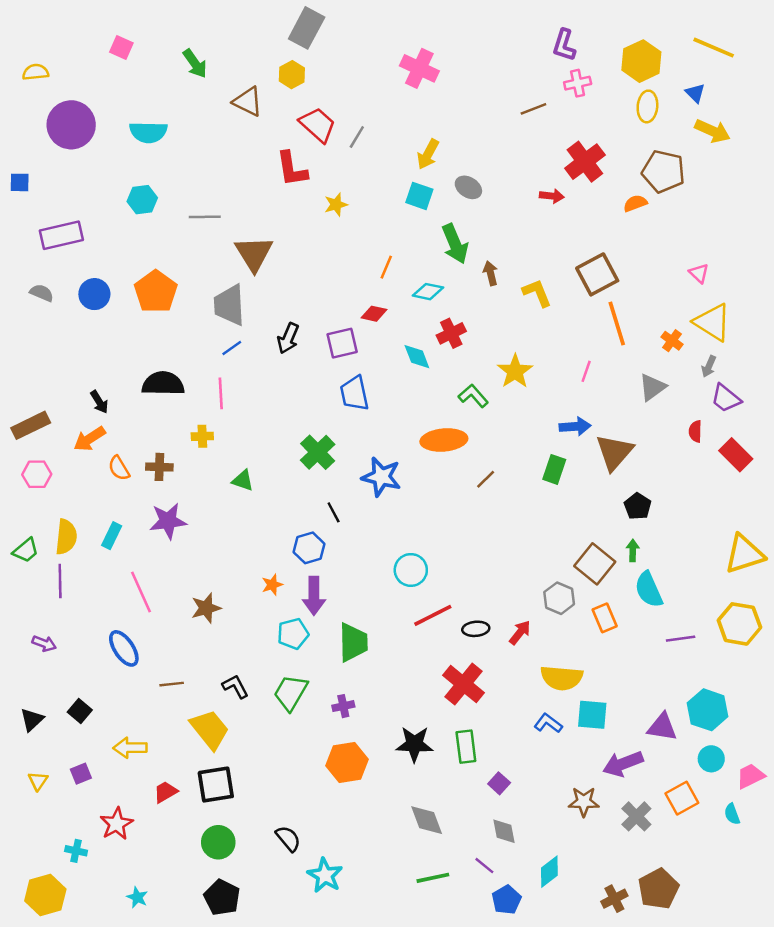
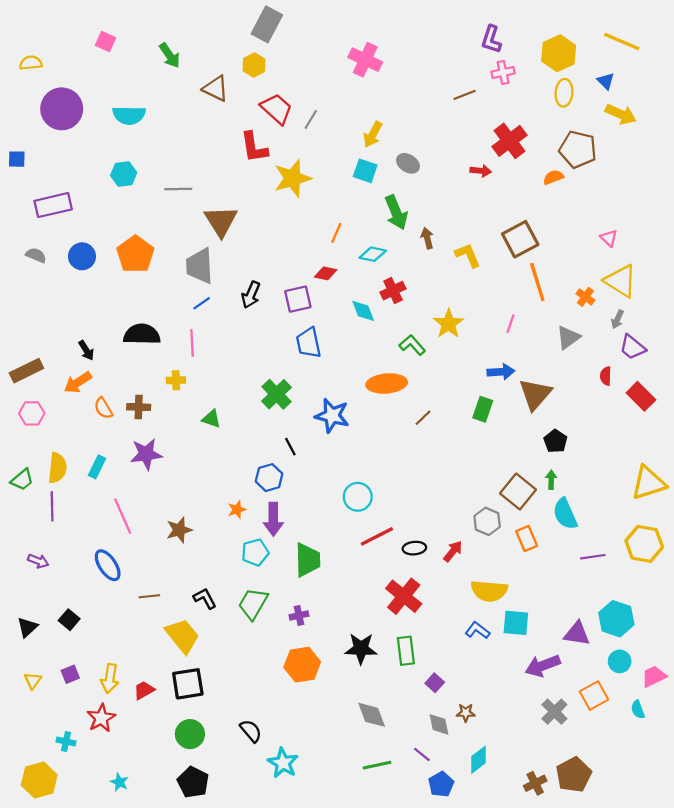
yellow star: (336, 205) -> (293, 178), size x1.8
yellow arrow: (130, 748) -> (110, 678), moved, turned -80
brown star: (584, 802) -> (466, 713), moved, size x0.7

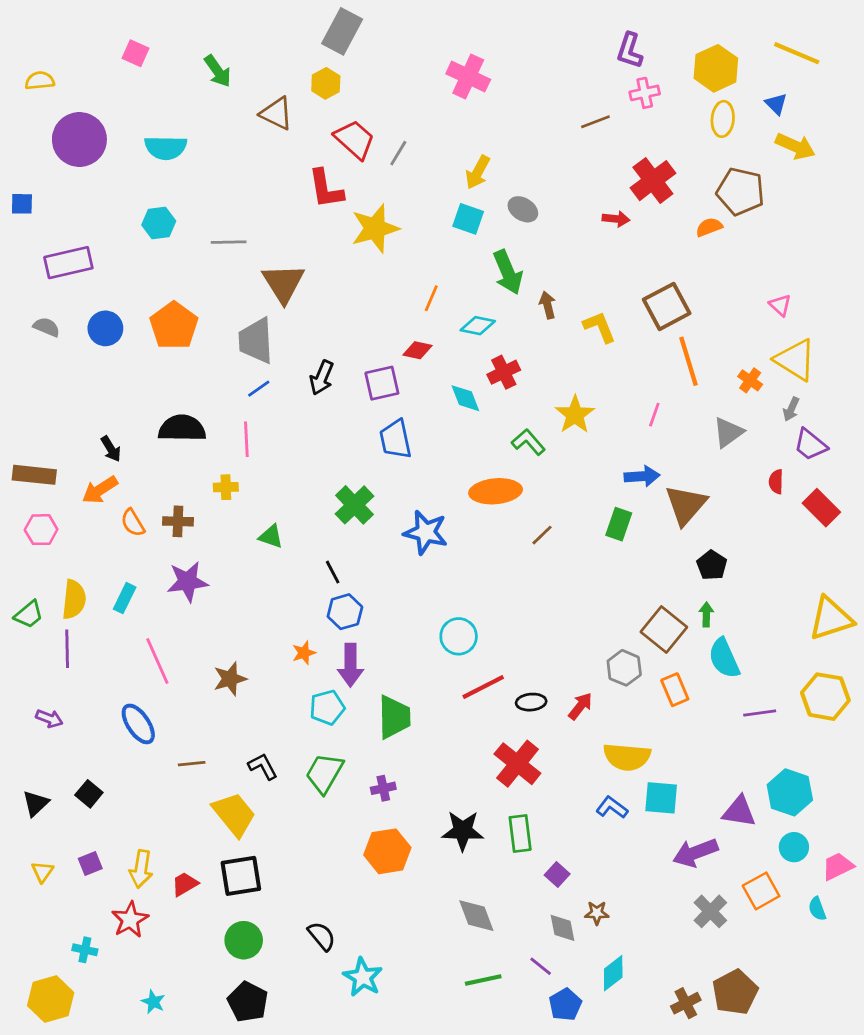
brown rectangle: (26, 371) -> (34, 475), turned 32
black line: (290, 447) -> (333, 572), moved

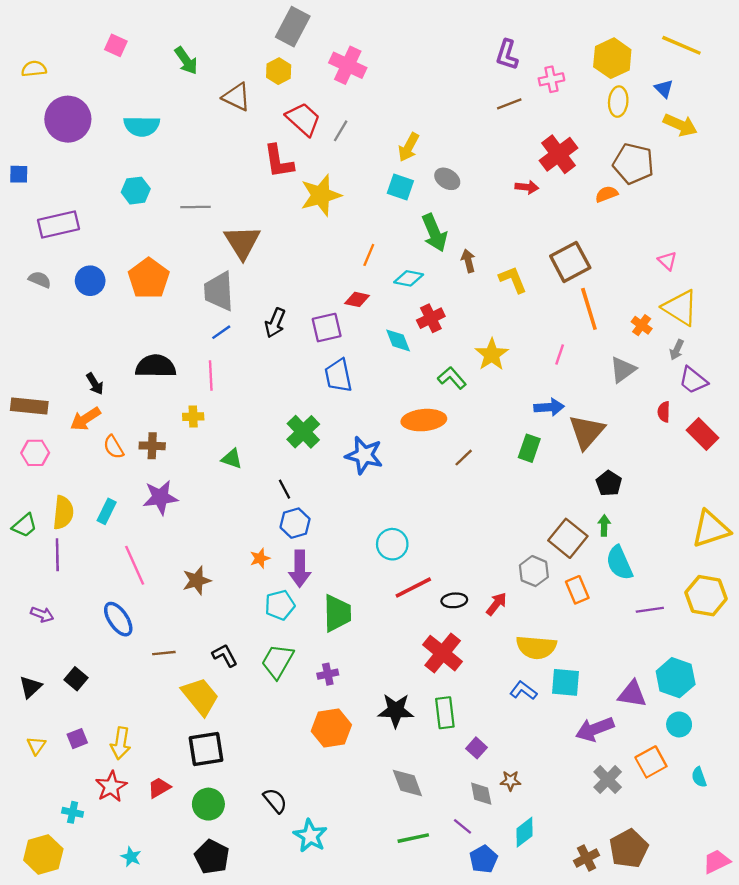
purple L-shape: (630, 51) -> (507, 55), moved
pink cross: (468, 77) -> (348, 65), moved
pink trapezoid: (838, 866) -> (717, 861), moved
red trapezoid: (185, 884) -> (159, 788), moved

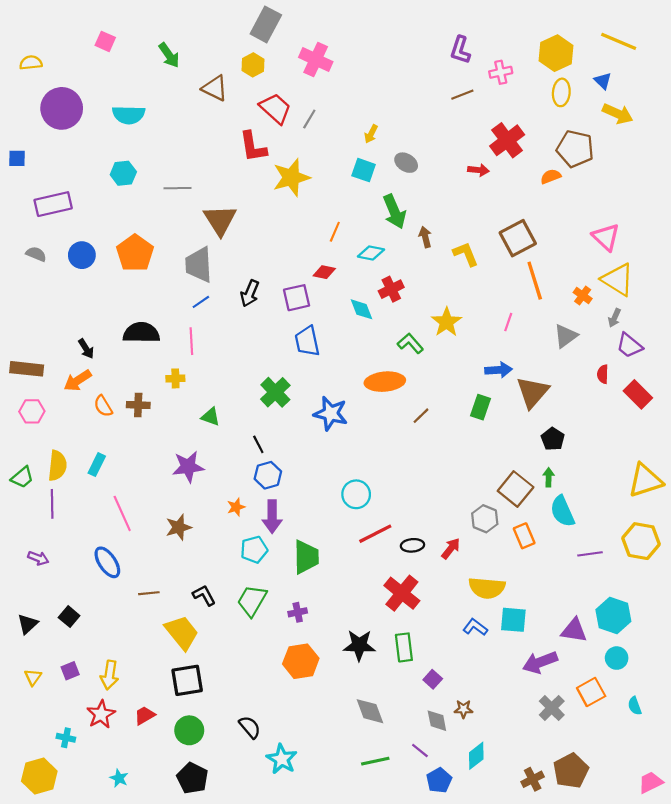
yellow arrow: (409, 147) -> (371, 134), size x0.7
pink triangle: (667, 261) -> (606, 237), size x1.6
purple star: (160, 497) -> (188, 467), moved

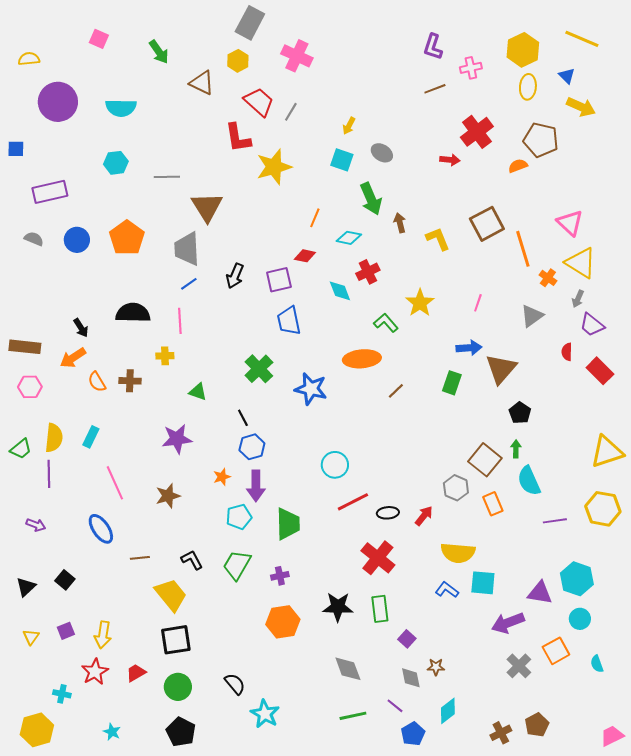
orange line: (535, 281) -> (523, 249), moved
brown pentagon: (571, 771) -> (537, 725), size x0.7

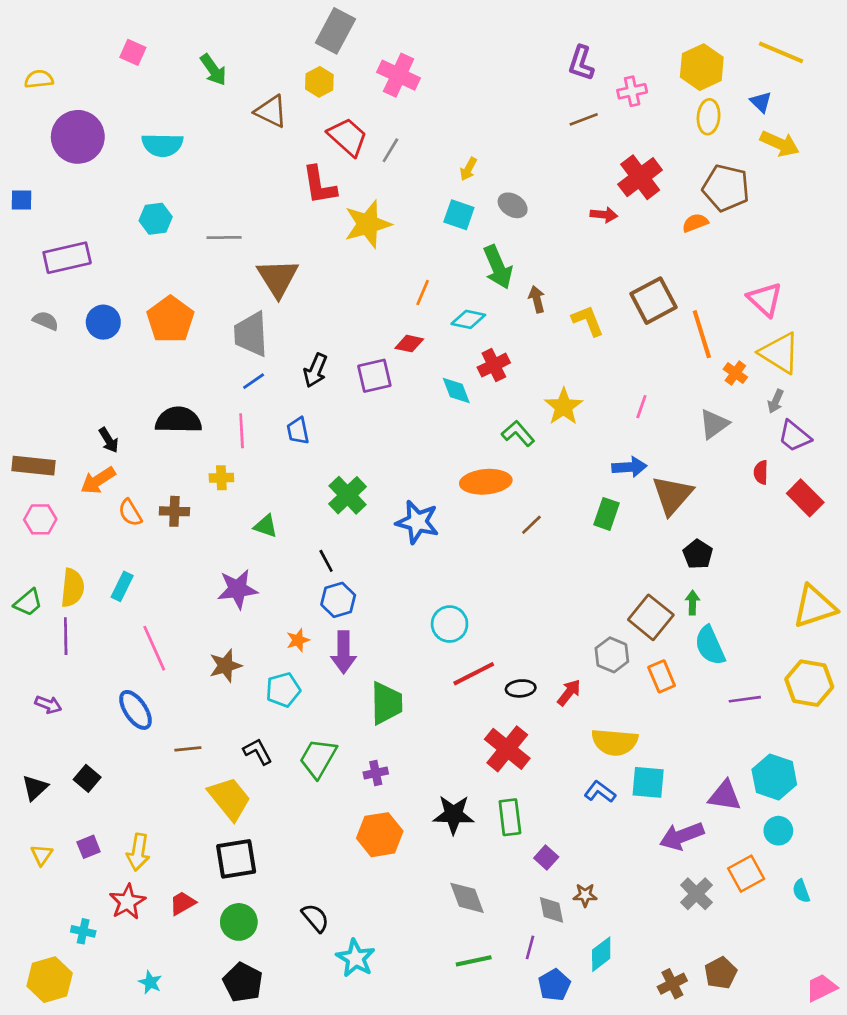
blue trapezoid: (289, 321) -> (298, 431), moved, size x0.7
cyan pentagon: (239, 517) -> (283, 690), moved
purple line: (395, 706) -> (530, 947), turned 66

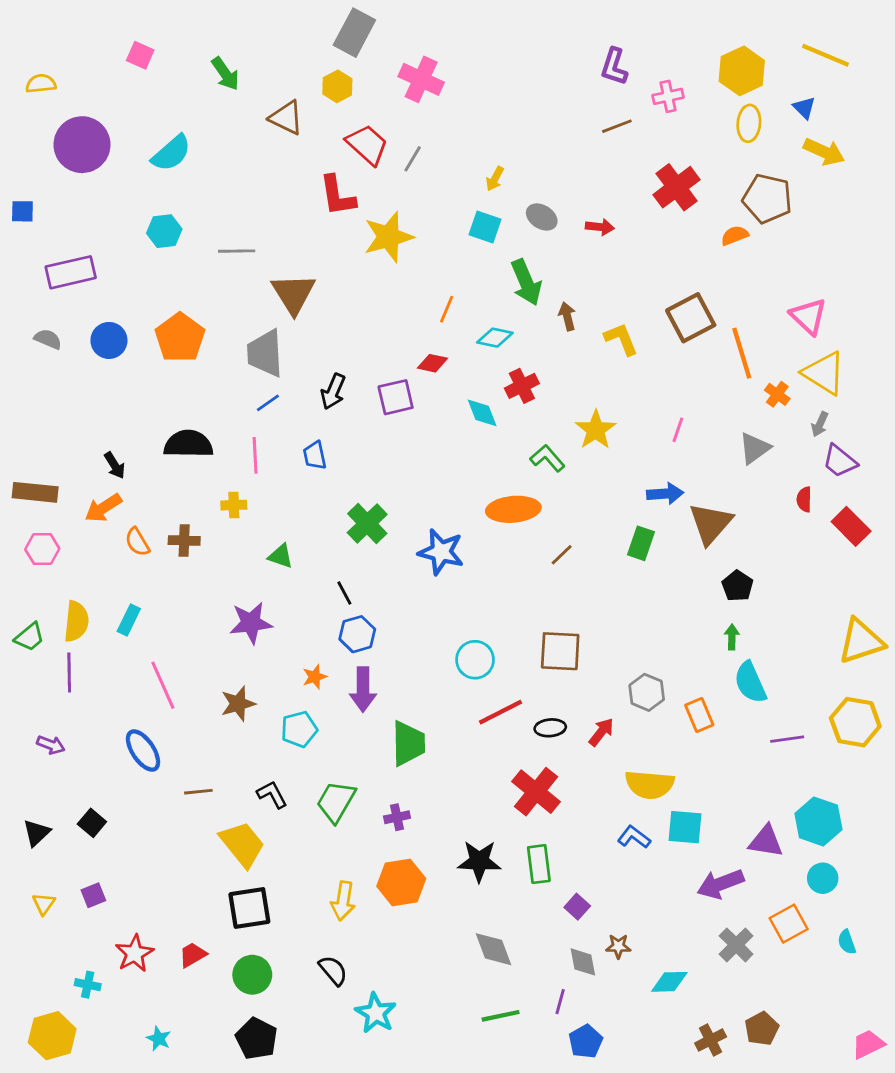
cyan semicircle: (162, 145) -> (171, 153), turned -42
red arrow: (604, 215) -> (600, 227), moved
brown square: (651, 617) -> (560, 651), moved, turned -36
yellow arrow: (138, 852) -> (343, 901), moved
cyan diamond: (601, 954) -> (669, 982), moved, turned 36

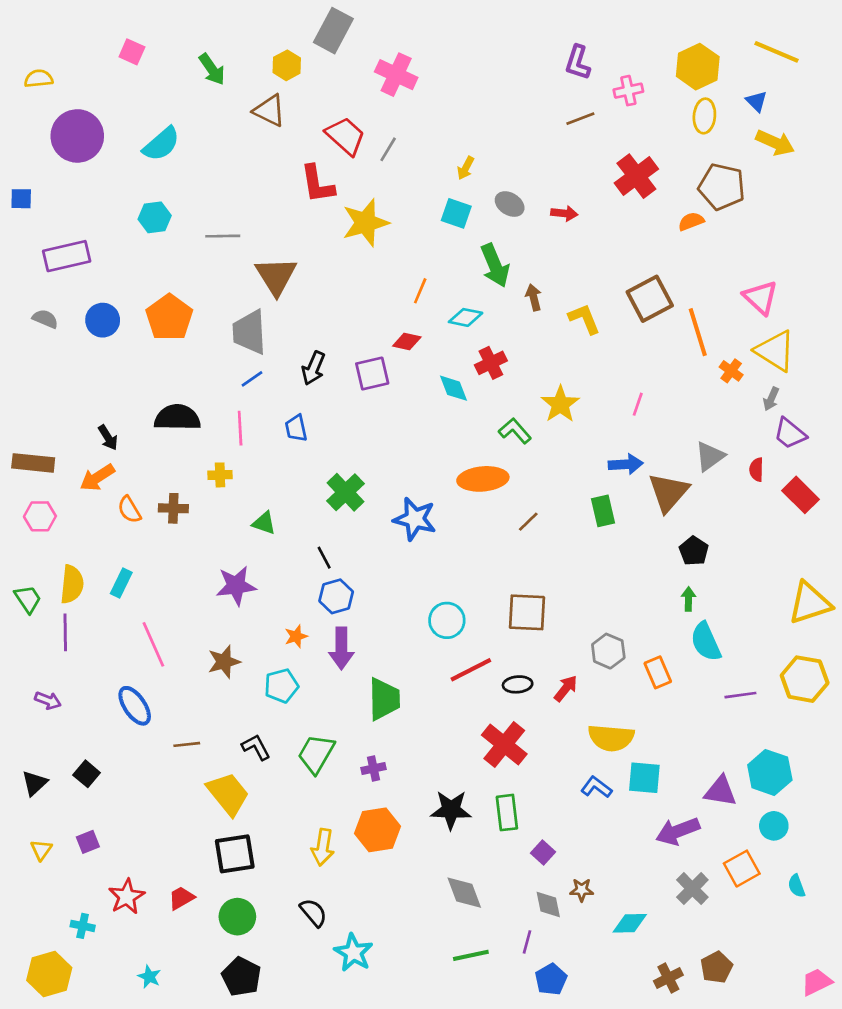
yellow hexagon: (337, 86) -> (287, 65), moved
gray triangle: (755, 448) -> (710, 456), moved
green rectangle: (641, 543) -> (603, 511), turned -32
green trapezoid: (29, 637) -> (28, 599), turned -84

